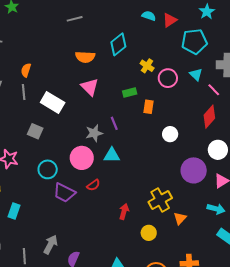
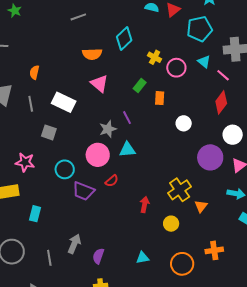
gray line: (24, 92) -> (31, 104), moved
green rectangle: (130, 93) -> (140, 86), turned -32

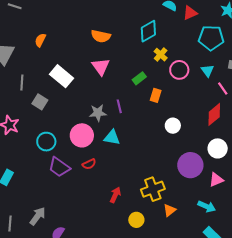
cyan diamond: (124, 39) -> (148, 31), moved
gray line: (31, 104) -> (22, 83), moved

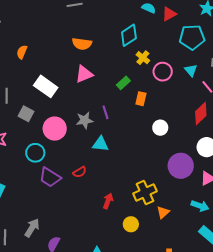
pink triangle: (101, 67) -> (84, 74), turned 48
pink circle: (82, 135) -> (55, 129), moved

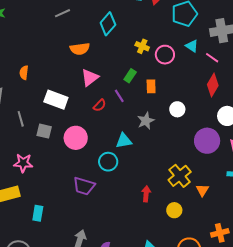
cyan diamond: (129, 35) -> (108, 24), moved
purple line: (105, 112) -> (119, 96), moved
gray star: (85, 120) -> (146, 121), moved
cyan circle: (35, 153) -> (108, 162), moved
red semicircle: (80, 172) -> (100, 105), moved

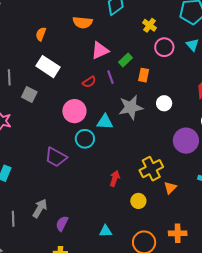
yellow cross: (142, 46) -> (150, 25), moved
orange semicircle: (24, 73) -> (41, 34), moved
pink triangle: (90, 78) -> (100, 50), moved
gray star: (146, 121) -> (131, 107), size x1.4
pink circle: (76, 138) -> (74, 111), moved

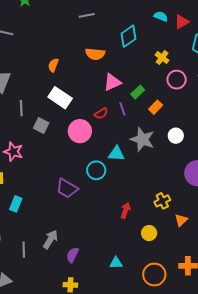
orange rectangle: (144, 75) -> (156, 107), turned 32
gray star: (131, 107) -> (142, 139), turned 30
pink circle: (74, 111) -> (80, 131), moved
yellow cross: (151, 169) -> (162, 201), size x0.7

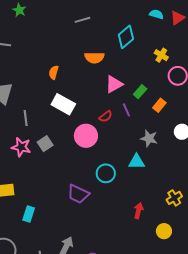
gray square: (41, 125) -> (45, 144), moved, turned 35
gray star: (142, 139) -> (149, 138), size x0.7
pink star: (13, 152) -> (21, 147), moved
cyan triangle: (116, 154) -> (137, 162), moved

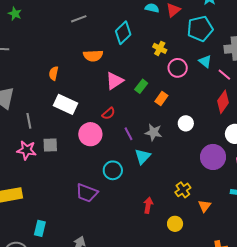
purple line: (126, 110) -> (128, 134), moved
gray square: (45, 144) -> (50, 145), turned 35
cyan triangle: (137, 162) -> (143, 156), turned -42
cyan rectangle: (29, 214) -> (40, 228), moved

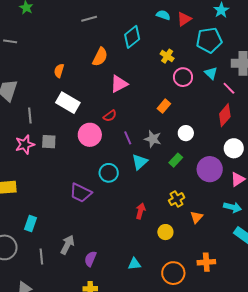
orange semicircle: (93, 56) -> (100, 57), turned -66
green rectangle: (141, 86) -> (176, 160), moved
pink star: (27, 150) -> (25, 145), turned -30

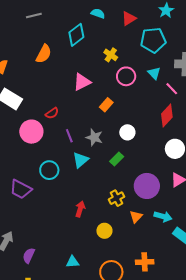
cyan semicircle: (163, 15) -> (98, 13), moved
pink triangle: (119, 84) -> (82, 82), moved
purple circle: (210, 169) -> (147, 186), moved
cyan arrow: (233, 207) -> (163, 216), moved

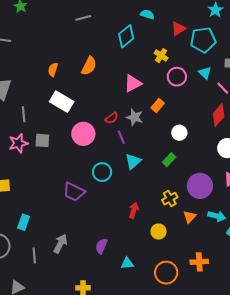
red triangle: (129, 18) -> (178, 29), moved
orange semicircle: (44, 54) -> (89, 66), moved
red semicircle: (52, 113) -> (111, 118), moved
gray star: (94, 137) -> (135, 117), moved
purple semicircle: (29, 256) -> (101, 246), moved

